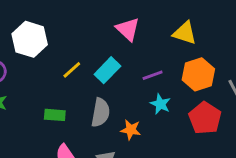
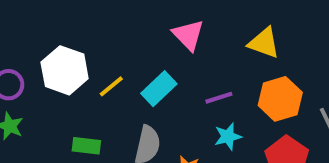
white hexagon: (30, 39) -> (65, 70), moved
cyan star: (160, 104) -> (228, 137), turned 30

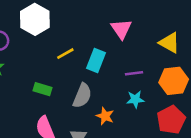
white hexagon: (65, 70) -> (35, 19), moved
cyan rectangle: (159, 89) -> (96, 60), turned -35

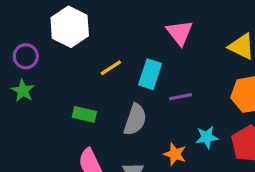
purple line: (134, 73) -> (180, 97), moved
cyan star: (135, 99) -> (207, 137), moved
orange star: (105, 116) -> (175, 154), moved

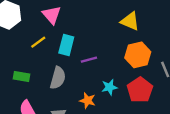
pink triangle: (180, 33) -> (52, 15), moved

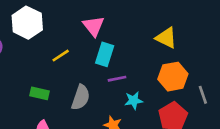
pink triangle: (52, 15) -> (94, 26), moved
cyan rectangle: (66, 45) -> (105, 54), moved
cyan star: (109, 87) -> (134, 100), moved

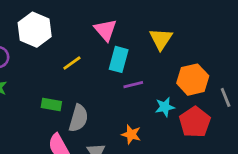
yellow triangle: (166, 38) -> (161, 39), moved, turned 40
gray semicircle: (81, 97) -> (78, 118), moved
cyan star: (134, 100) -> (165, 107), moved

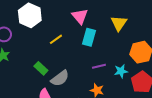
purple line: (133, 85) -> (99, 66), moved
green rectangle: (51, 104) -> (41, 68), turned 32
gray semicircle: (78, 118) -> (60, 78), turned 36

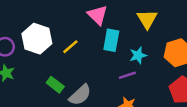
white hexagon: (30, 15) -> (37, 39), moved
cyan star: (121, 71) -> (138, 55), moved

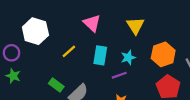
white hexagon: (37, 39) -> (35, 31), moved
cyan rectangle: (111, 40) -> (100, 55), moved

